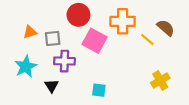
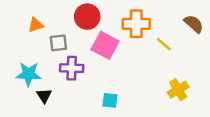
brown semicircle: (166, 28) -> (194, 24), moved
orange triangle: (30, 32) -> (36, 25), moved
cyan star: (26, 67) -> (29, 74), turned 30
black triangle: (52, 86) -> (44, 96), moved

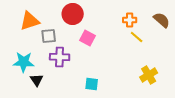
orange cross: (136, 24) -> (130, 20), moved, size x0.6
orange triangle: (36, 25) -> (30, 21), size x1.5
pink square: (105, 45) -> (88, 38), size x0.7

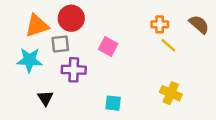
red circle: (73, 14) -> (71, 18), moved
cyan star: (24, 62) -> (29, 60), moved
yellow cross: (149, 75) -> (171, 93), moved, turned -36

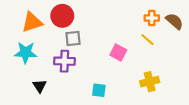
orange cross: (160, 24) -> (152, 18), moved
gray square: (60, 44) -> (73, 38), moved
pink square: (108, 46) -> (118, 52), moved
yellow cross: (171, 93) -> (150, 82), turned -36

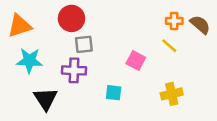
orange triangle: (32, 22) -> (20, 26), moved
black triangle: (40, 86) -> (46, 99), size x1.5
cyan square: (99, 90) -> (114, 93), moved

